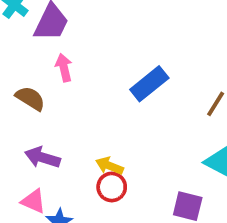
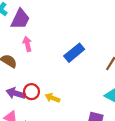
red circle: (112, 187) -> (31, 92), moved

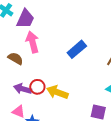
pink arrow: (27, 44) -> (32, 42), size x1.5
yellow arrow: (52, 98) -> (57, 92), size x1.5

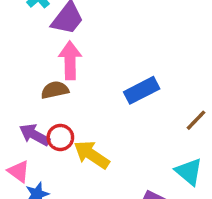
brown semicircle: (15, 58) -> (55, 90), moved, turned -56

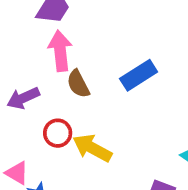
brown semicircle: (55, 90) -> (78, 84), moved, turned -100
purple arrow: (35, 135) -> (23, 98), moved, turned -48

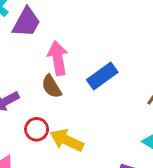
pink arrow: (60, 51) -> (58, 58), moved

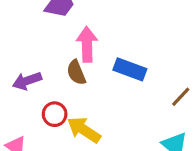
blue rectangle: (102, 76) -> (130, 69), turned 48

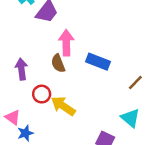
purple arrow: (27, 81) -> (21, 69), turned 102

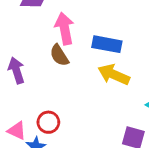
red circle: (42, 94) -> (48, 122), moved
yellow arrow: (63, 106) -> (114, 75), moved

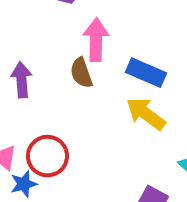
red circle: (48, 122) -> (47, 156), size x1.4

